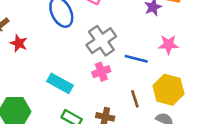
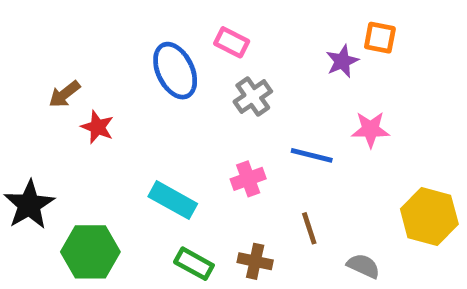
gray cross: (101, 41) -> (253, 97), moved, size x0.7
yellow hexagon: (168, 90) -> (429, 217), moved

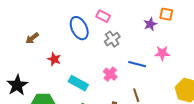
red star: (97, 127) -> (54, 59), moved
pink cross: (248, 179) -> (110, 74), turned -32

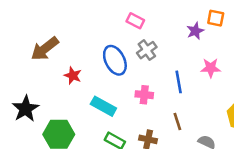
blue ellipse: (79, 28) -> (115, 60), moved
brown arrow: (32, 38) -> (45, 49), size x1.6
blue line: (137, 64) -> (179, 82), turned 66
pink cross: (110, 74) -> (144, 95), turned -32

